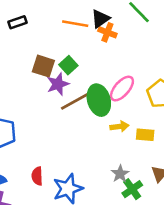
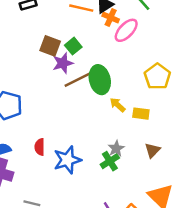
pink ellipse: (122, 89) -> (126, 30), moved
yellow arrow: (119, 126) -> (118, 105), turned -133
green cross: (132, 189) -> (110, 161), moved

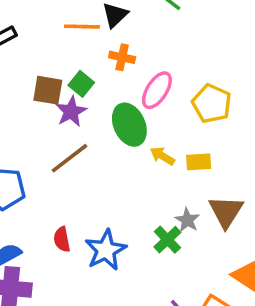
orange cross: (111, 18) -> (122, 57), moved
pink ellipse: (126, 30) -> (157, 90), moved
brown line: (78, 80) -> (69, 158), moved
gray star: (116, 148) -> (187, 220), moved
brown triangle: (152, 150) -> (226, 212), size x1.5

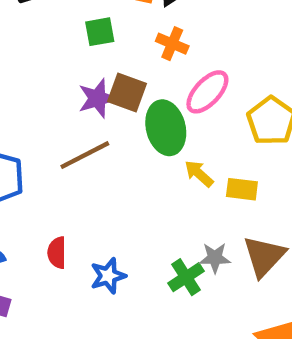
green square: (81, 84) -> (100, 32), moved, turned 30
brown square: (48, 90) -> (127, 93), moved
gray star: (187, 220) -> (215, 258), turned 30
blue star: (106, 250) -> (108, 276), size x0.7

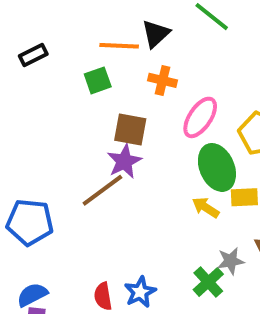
purple star: (97, 98) -> (124, 161), moved
green ellipse: (166, 128) -> (217, 167), moved
yellow arrow: (199, 174) -> (206, 207), moved
red semicircle: (57, 253) -> (103, 296), moved

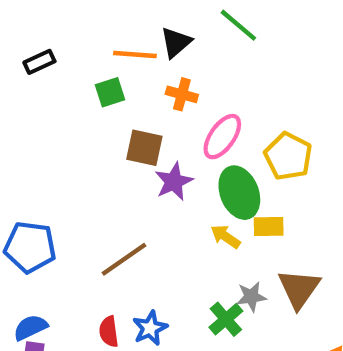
purple star: (124, 161) -> (174, 182), moved
brown line: (102, 190) -> (124, 259), moved

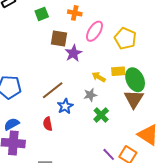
green ellipse: (239, 193) -> (135, 80), moved
gray star: (251, 297) -> (90, 95), moved
blue star: (150, 328) -> (65, 106), moved

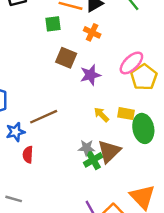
pink ellipse: (94, 31) -> (131, 63), moved
purple star: (73, 53) -> (90, 75), moved
gray star: (90, 95) -> (86, 148), moved
brown triangle: (134, 99) -> (109, 151), moved
blue star: (65, 106) -> (15, 132), moved

